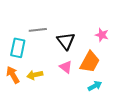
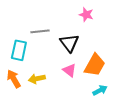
pink star: (102, 35) -> (86, 15), moved

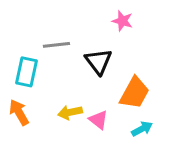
pink triangle: (69, 70) -> (98, 120), moved
yellow arrow: (37, 79) -> (70, 112), moved

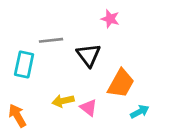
orange arrow: (19, 112) -> (17, 116), moved
cyan arrow: (142, 129) -> (140, 112), moved

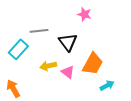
cyan rectangle: (24, 65) -> (18, 49), turned 30
yellow arrow: (63, 101) -> (48, 66), moved
pink triangle: (89, 108) -> (68, 72), moved

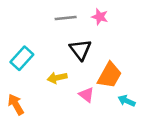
gray line: (39, 31) -> (66, 18), moved
pink triangle: (68, 72) -> (86, 95), moved
cyan arrow: (107, 85) -> (127, 101), turned -128

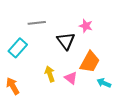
pink star: (100, 17) -> (86, 26), moved
gray line: (66, 18) -> (37, 23), moved
yellow arrow: (57, 78) -> (50, 74), moved, turned 84

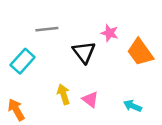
orange trapezoid: (90, 62) -> (140, 52), moved, turned 115

